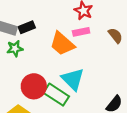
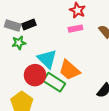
orange trapezoid: (62, 44) -> (69, 70), moved
cyan triangle: (73, 79) -> (47, 59), moved

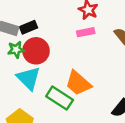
cyan triangle: (47, 59) -> (29, 78), moved
red circle: (35, 75) -> (36, 51), moved

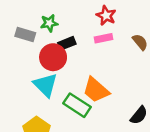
black rectangle: (29, 27) -> (67, 43), moved
green star: (16, 50) -> (49, 23), moved

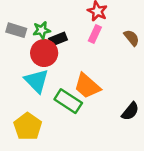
green star: (49, 23) -> (42, 30), moved
pink rectangle: (104, 38) -> (95, 34), turned -54

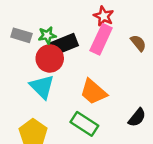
pink rectangle: (95, 34) -> (101, 39), size x1.6
black rectangle: (58, 39) -> (64, 44), size x1.5
green rectangle: (68, 101) -> (84, 124), moved

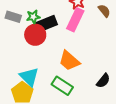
brown semicircle: (138, 43) -> (104, 11), moved
cyan triangle: (42, 87) -> (29, 77), moved

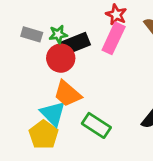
orange trapezoid: (69, 61) -> (67, 94), moved

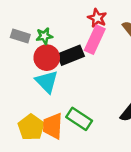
black rectangle: (75, 44) -> (71, 55), moved
orange trapezoid: (67, 94) -> (53, 126), moved, turned 52
cyan triangle: (53, 114) -> (47, 82), moved

